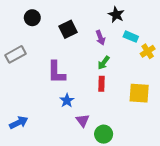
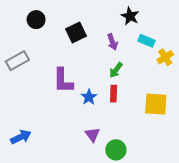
blue star: (67, 101) -> (89, 97), moved

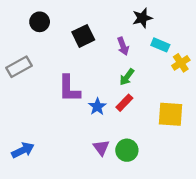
black star: (130, 16) -> (142, 18), turned 30
red rectangle: (114, 94) -> (124, 103), turned 42
green circle: (116, 150) -> (127, 150), moved

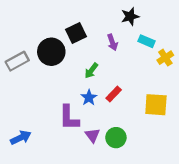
black circle: (40, 22) -> (51, 52), moved, size x1.5
green arrow: (127, 77) -> (91, 71), moved
purple L-shape: (69, 89) -> (69, 118), moved

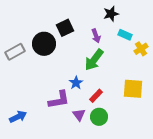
green arrow: (91, 71) -> (94, 60), moved, size x1.6
red rectangle: (114, 94) -> (96, 96), moved
purple L-shape: (69, 118) -> (59, 100), turned -100

